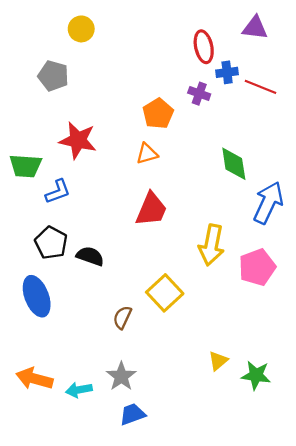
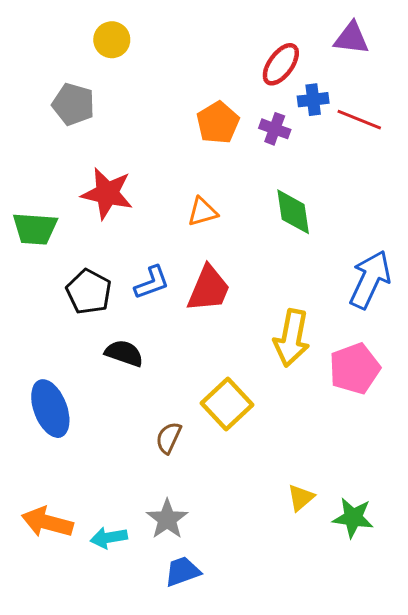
red ellipse: (204, 47) -> (281, 64), turned 48
orange pentagon: (158, 114) -> (218, 123), moved
green diamond: (234, 164) -> (293, 212), moved
blue L-shape: (58, 192) -> (152, 283), moved
black pentagon: (51, 243) -> (89, 292), moved

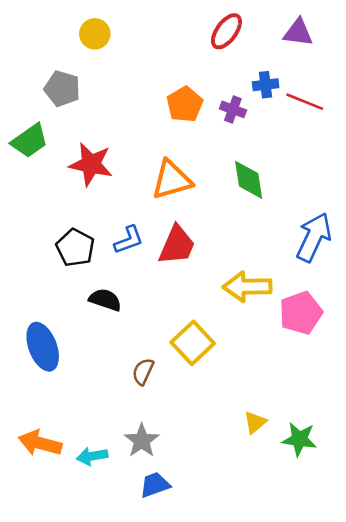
red ellipse: (281, 64) -> (226, 31), moved
orange triangle: (202, 212) -> (172, 180), size x1.6
green trapezoid: (35, 229) -> (30, 141), moved, turned -39
yellow arrow: (292, 338) -> (247, 287), turned 78

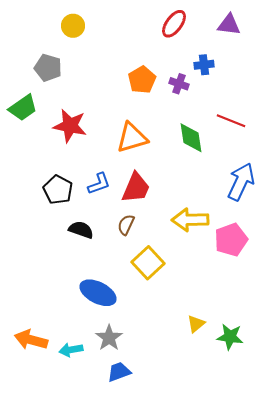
red line: (305, 102) -> (231, 121), moved
blue ellipse: (43, 347) -> (98, 293), moved, turned -42
brown semicircle: (143, 371) -> (126, 225), moved

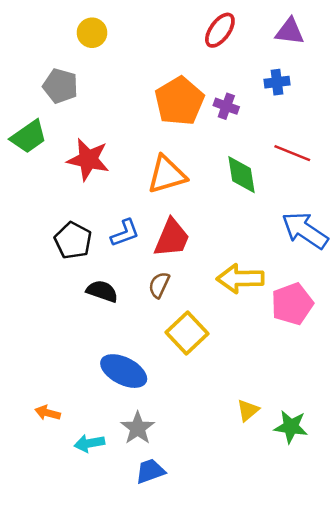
blue cross: (204, 65) -> (277, 82), moved
orange pentagon: (142, 80) -> (179, 101), size x1.4
blue arrow: (241, 182) -> (305, 230), turned -81
orange arrow: (31, 340) -> (48, 413), moved, size x0.6

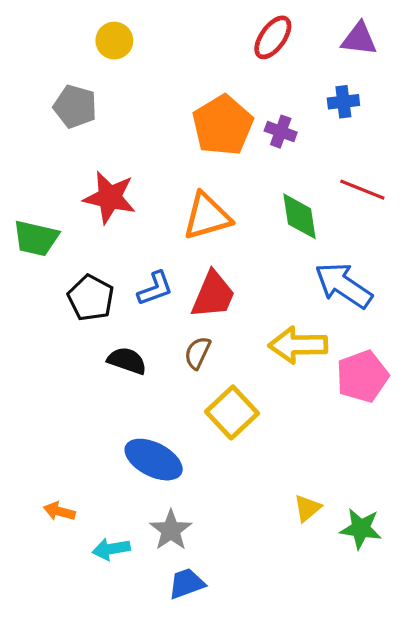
green trapezoid: (29, 137) -> (36, 238), moved, turned 48
blue arrow: (305, 230) -> (343, 285), moved

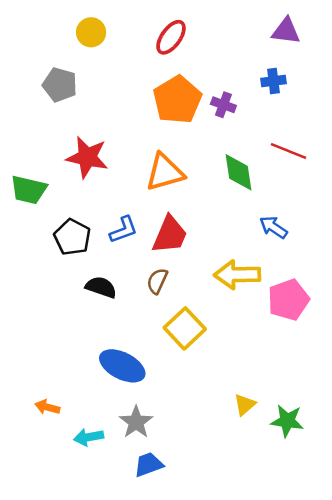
red ellipse: (273, 37) -> (171, 37), moved
blue arrow: (343, 285) -> (273, 227), size x0.6

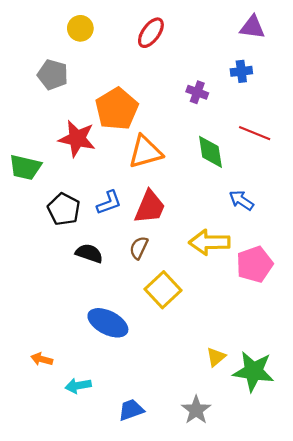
orange pentagon: (177, 100) -> (117, 109), moved
green star: (287, 421) -> (253, 371), size x1.4
gray star: (136, 422) -> (196, 410), moved

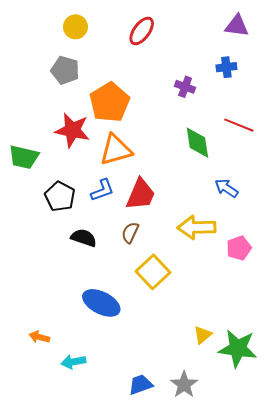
gray pentagon: (53, 75) -> (65, 70), moved
orange triangle: (145, 152) -> (116, 150), moved
pink pentagon: (255, 264) -> (239, 248), size x0.7
blue trapezoid: (131, 410) -> (141, 385), moved

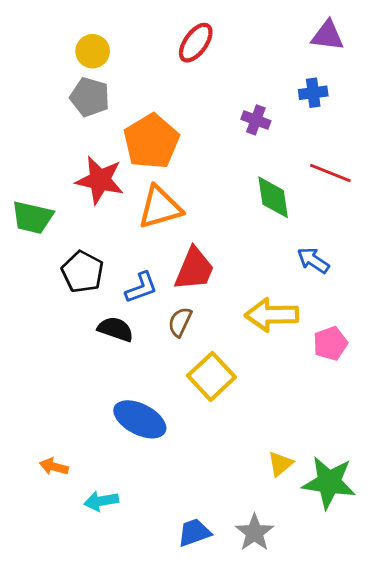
yellow circle: (75, 27) -> (93, 51), moved
blue L-shape: (102, 190) -> (141, 288), moved

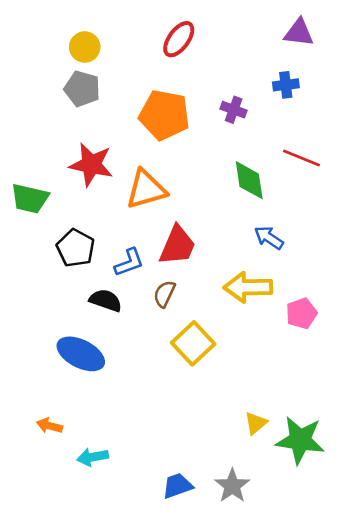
orange pentagon: (151, 141) -> (164, 115), moved, turned -30
blue arrow: (313, 260) -> (269, 238), moved
blue ellipse: (140, 419) -> (81, 354), moved

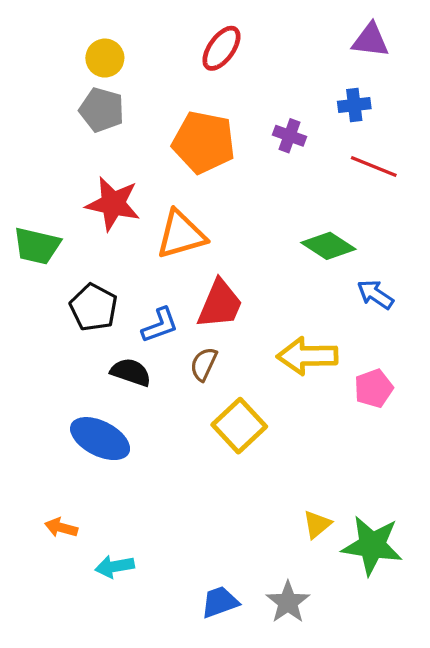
red line: (301, 158) -> (374, 167), moved
green diamond: (249, 180) -> (328, 246), moved, turned -48
blue arrow: (269, 238) -> (375, 294), moved

